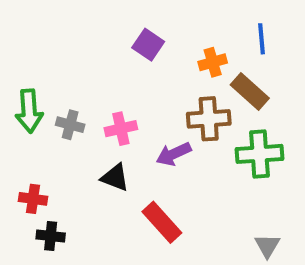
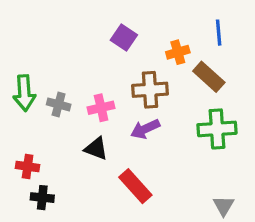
brown cross: (209, 119) -> (150, 90), moved

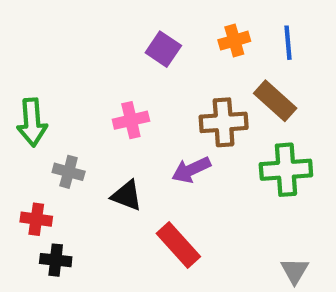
orange cross: (178, 52) -> (234, 41), moved
brown cross: (150, 90) -> (224, 122), moved
gray cross: (59, 104) -> (69, 172), moved
pink cross: (101, 108) -> (131, 120), moved

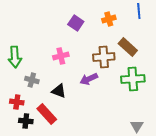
blue line: (288, 43) -> (139, 11), moved
red rectangle: (178, 245) -> (47, 114), moved

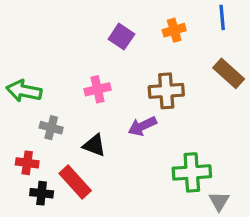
brown rectangle: (128, 47) -> (229, 73), moved
green arrow: (15, 57) -> (24, 91), turned 105
green cross: (133, 79) -> (192, 172), moved

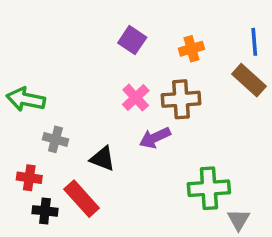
blue line: (222, 17) -> (254, 42), moved
orange cross: (174, 30) -> (191, 49), moved
pink cross: (98, 89) -> (136, 98), moved, turned -30

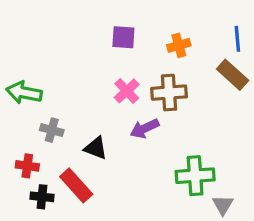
purple square: (132, 40) -> (123, 37), turned -30

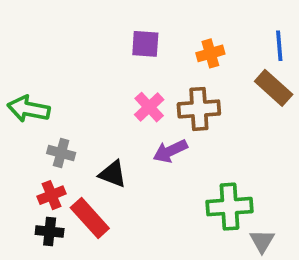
red cross: (27, 166) -> (52, 195), moved, turned -30

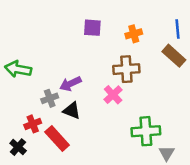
pink cross: (149, 107) -> (113, 95), moved
purple arrow: (170, 151) -> (70, 84), moved
gray cross: (61, 153) -> (50, 98), moved, turned -35
black cross: (50, 231) -> (18, 147), moved, turned 35

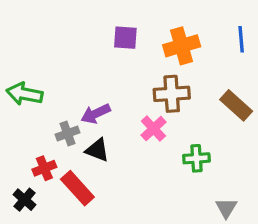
orange cross: (134, 34) -> (182, 46), size x1.5
brown rectangle: (174, 56) -> (236, 105), moved
green cross: (146, 131) -> (196, 158), moved, size x0.7

